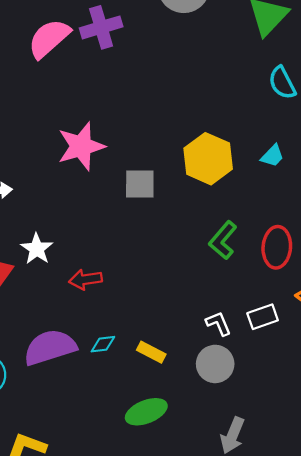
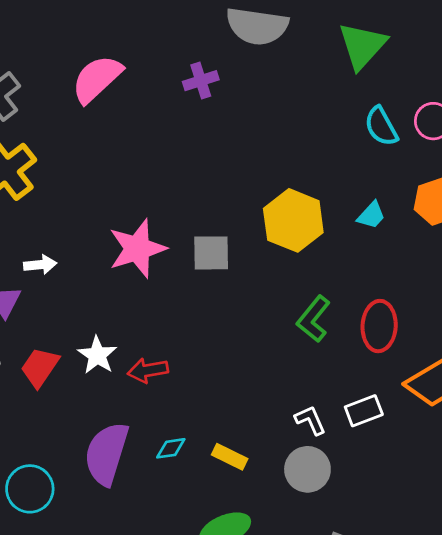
purple cross: (101, 27) -> (201, 81), moved, size x0.7
pink star: (81, 146) -> (137, 249), moved
white star: (37, 249) -> (97, 355), moved
purple semicircle: (50, 347) -> (107, 454), turned -54

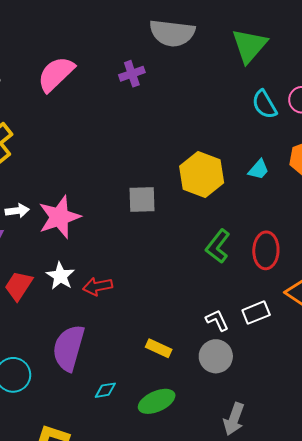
pink star: (137, 249) -> (59, 217), moved
cyan diamond: (171, 448) -> (105, 390), moved

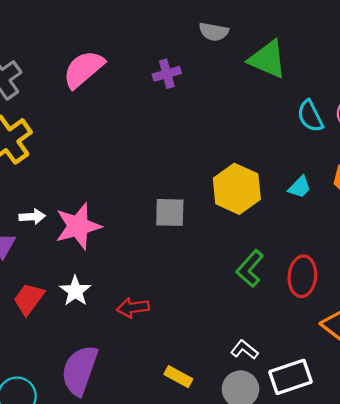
gray semicircle: (172, 33) -> (214, 32), size x0.6
green triangle: (249, 46) -> (268, 59), moved, turned -51
red arrow: (98, 286) -> (133, 308), moved
white rectangle: (256, 313) -> (290, 377), moved, size x1.4
white L-shape: (217, 320) -> (244, 350), turned -30

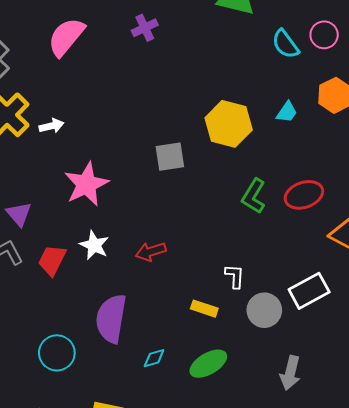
white arrow: (32, 217) -> (52, 126), moved
red ellipse: (302, 276) -> (304, 195), turned 75
white L-shape: (244, 350) -> (235, 276), moved, turned 65

